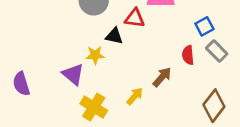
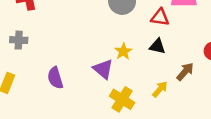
black triangle: (114, 36) -> (157, 46), moved
yellow star: (95, 55) -> (123, 51), turned -30

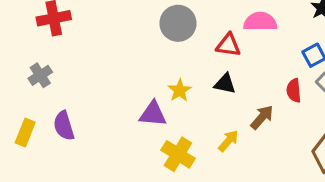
gray cross: (19, 40) -> (40, 75), turned -36
purple triangle: (103, 69) -> (153, 114), turned -35
purple semicircle: (55, 78) -> (64, 126), moved

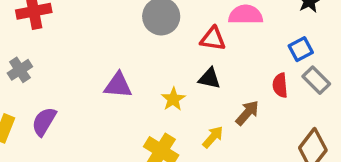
yellow star: (180, 90) -> (173, 99), moved
purple triangle: (153, 114) -> (118, 85), moved
purple semicircle: (64, 126) -> (44, 122), turned 48

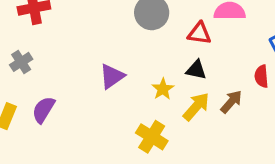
purple triangle: (118, 85) -> (112, 76), turned -40
yellow arrow: (213, 137) -> (196, 107), moved, size x1.4

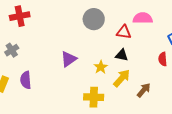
brown arrow: (231, 102) -> (144, 90), moved
purple semicircle: (43, 110) -> (26, 80), turned -36
yellow cross: (152, 137) -> (94, 97), turned -30

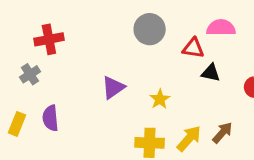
red cross: (20, 16) -> (49, 39), moved
black triangle: (122, 55) -> (211, 73), moved
yellow arrow: (122, 78) -> (189, 138), moved

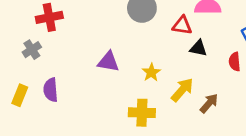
purple triangle: (113, 87) -> (108, 62), turned 45
yellow arrow: (189, 138) -> (182, 90), moved

